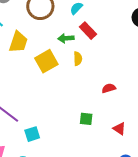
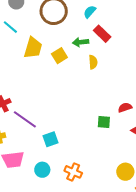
yellow square: (46, 61) -> (59, 56), moved, size x0.7
red semicircle: (109, 88) -> (125, 107), moved

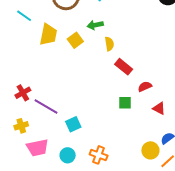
red rectangle: (102, 34) -> (124, 67), moved

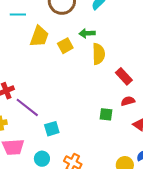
cyan line: (24, 16) -> (18, 15), turned -42
yellow semicircle: (109, 44) -> (99, 54), size x1.5
red rectangle: (124, 67) -> (124, 76), moved

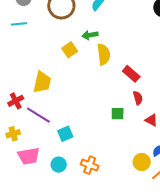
yellow trapezoid: (39, 36) -> (42, 82), moved
red semicircle: (128, 101) -> (138, 98), turned 96

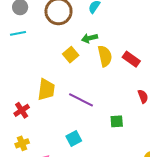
red rectangle: (131, 74) -> (131, 59), moved
green square: (118, 114) -> (117, 121), moved
purple line: (38, 115) -> (81, 100), moved

